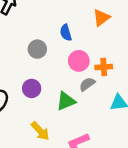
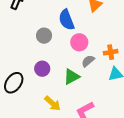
blue semicircle: (66, 33) -> (66, 20), size x1.5
orange cross: (104, 67) -> (111, 52), moved

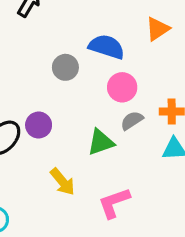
blue semicircle: (66, 20) -> (107, 47), turned 120
purple circle: (42, 69) -> (39, 125), moved

